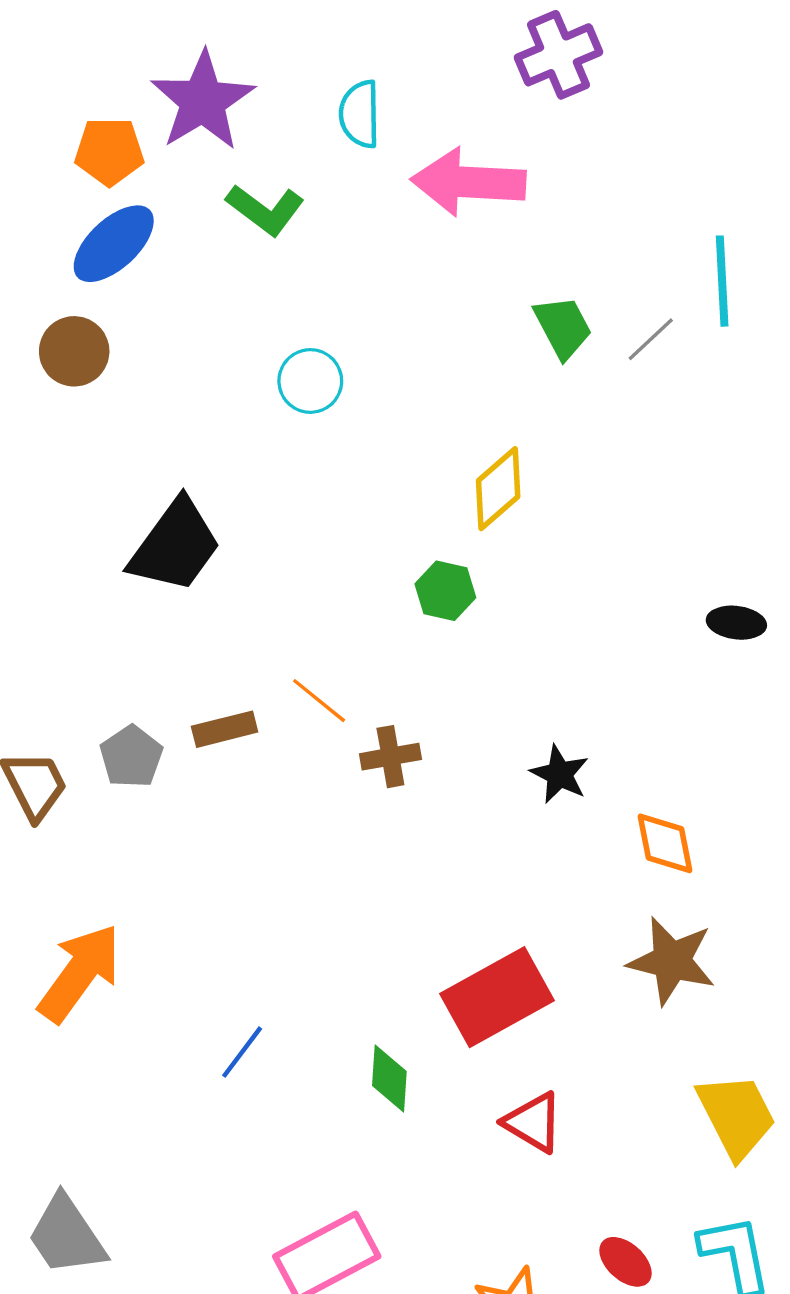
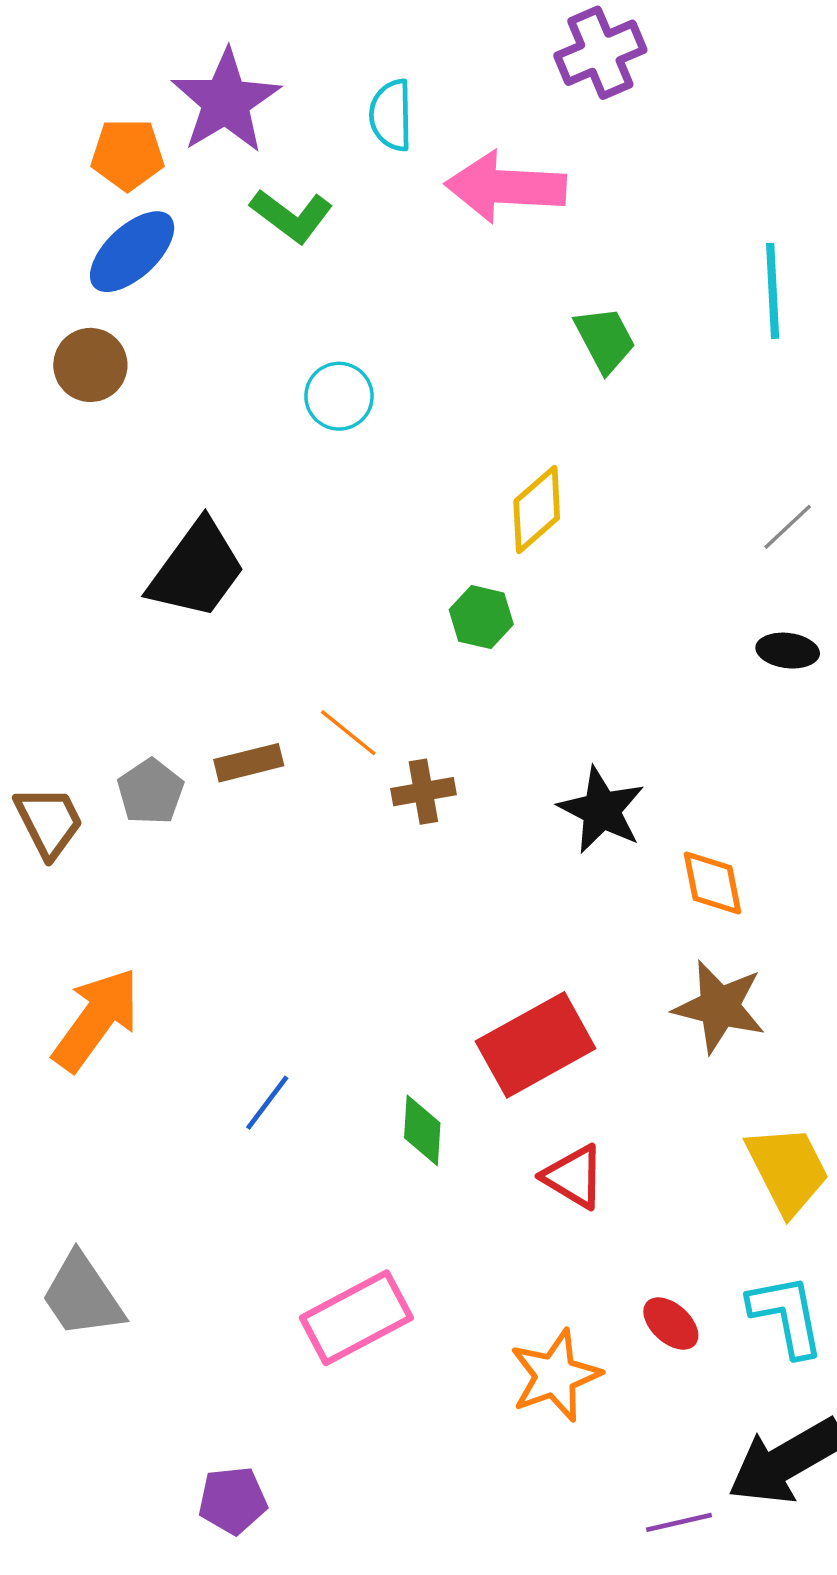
gray line: (651, 339) -> (788, 527), moved
black star: (560, 774) -> (601, 810), size x1.4

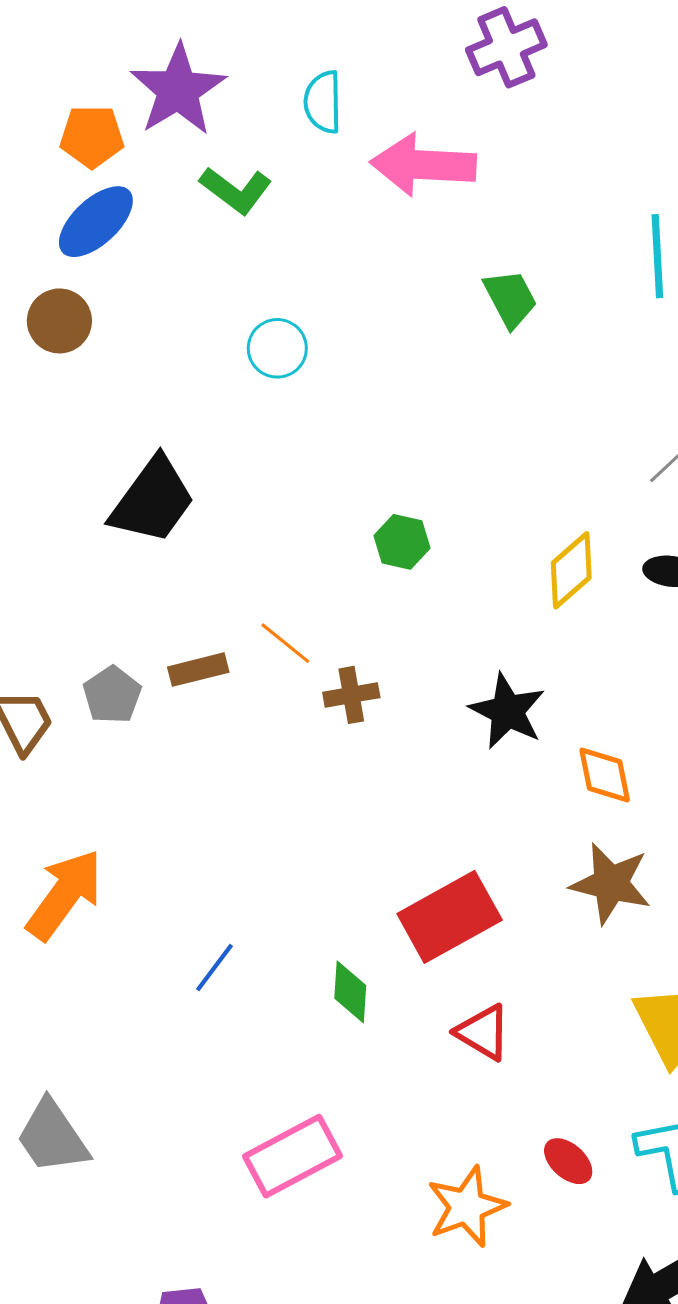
yellow diamond: (537, 509) -> (571, 570), moved

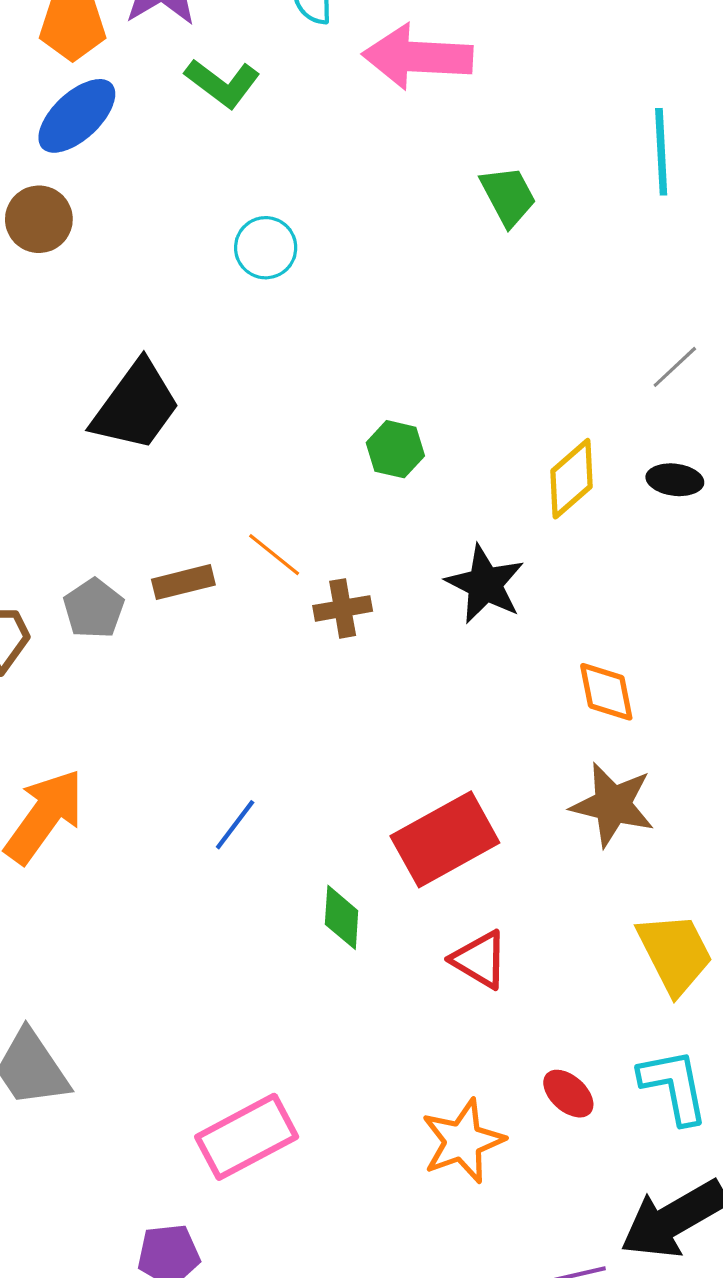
black star: (507, 711) -> (485, 584), moved
blue line: (214, 968) -> (235, 825), moved
pink rectangle: (293, 1156) -> (247, 1137), moved

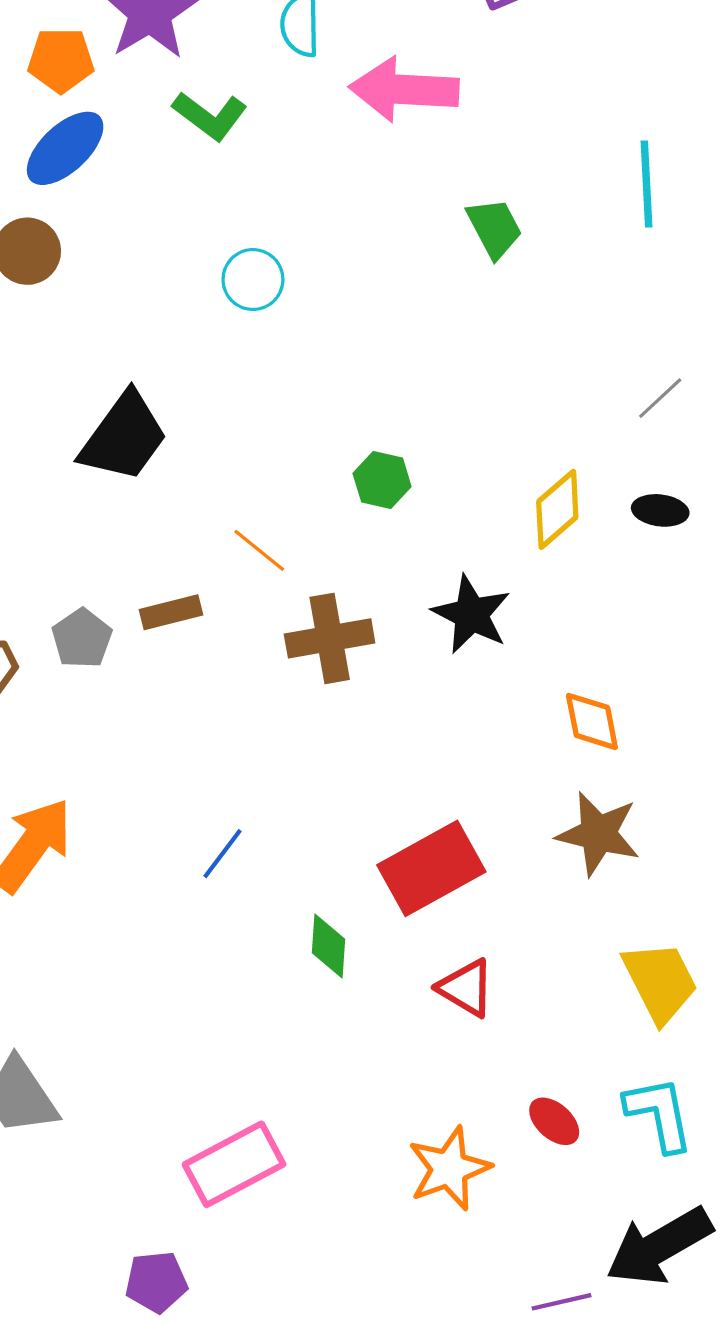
orange line: (274, 555) -> (259, 550), moved
brown cross: (343, 608) -> (330, 638), size x1.5

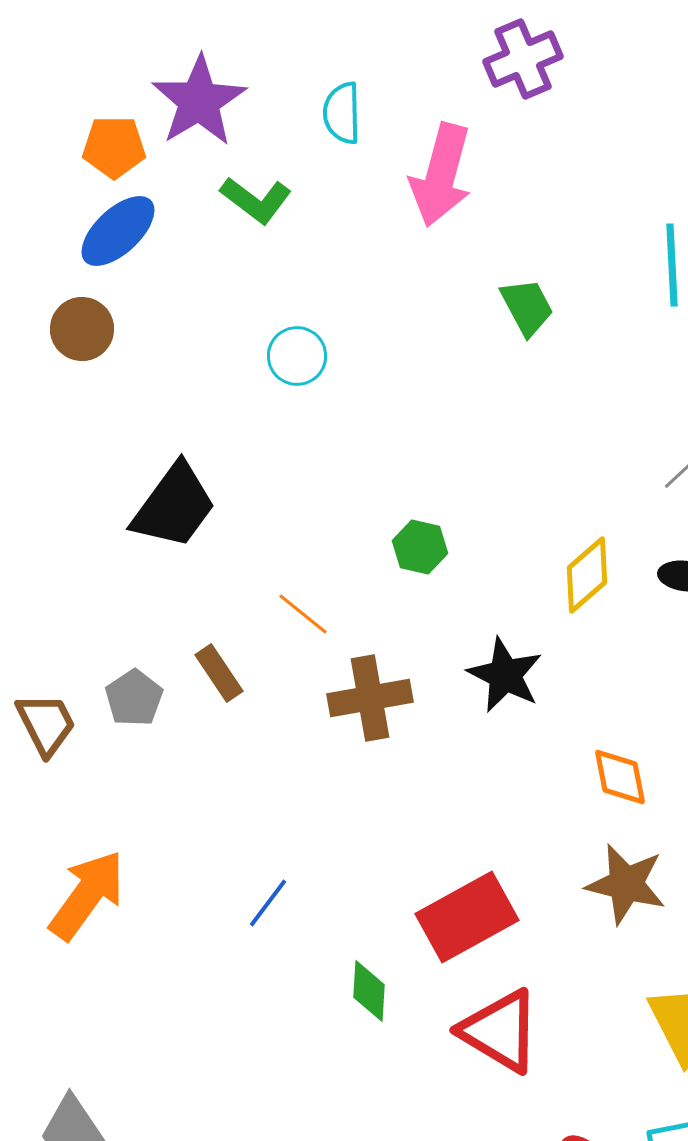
pink arrow: (404, 90) -> (441, 175), turned -78
brown rectangle: (171, 612) -> (219, 673), turned 70
red triangle: (466, 988) -> (500, 1031), size x1.5

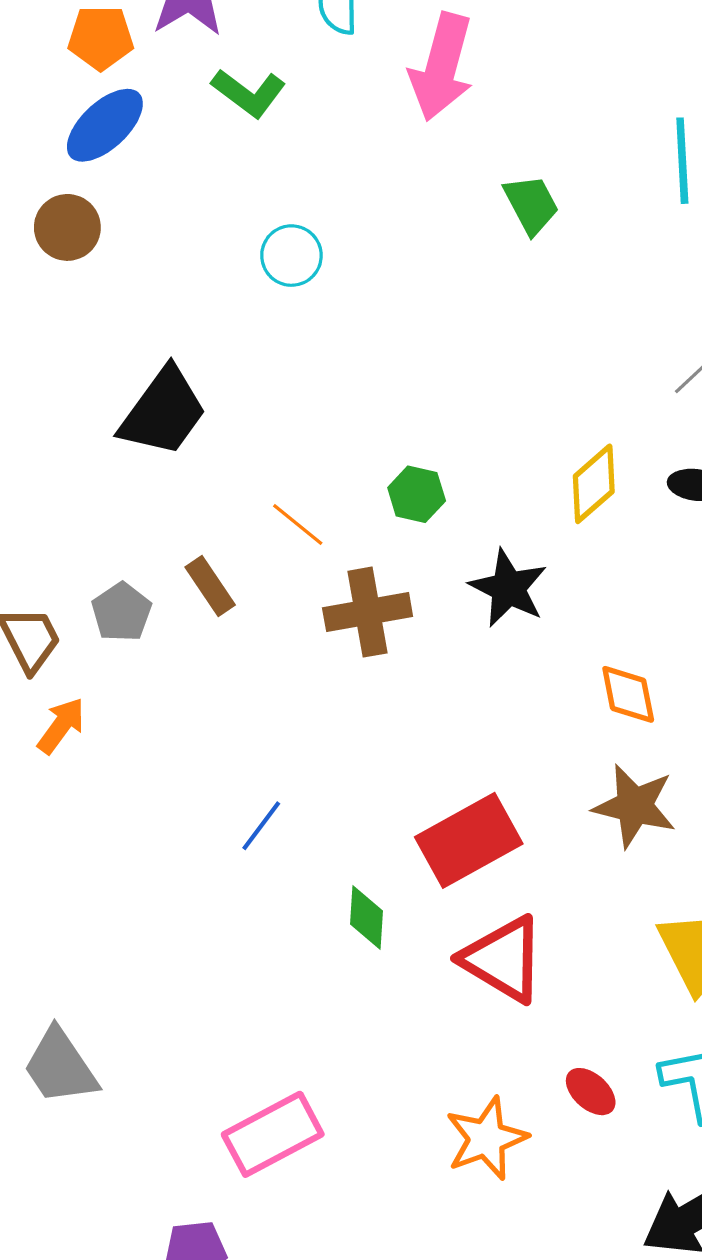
green hexagon: (420, 547) -> (417, 494), moved
orange arrow: (87, 895) -> (61, 726), moved, size x0.6

